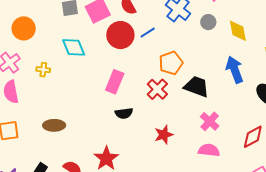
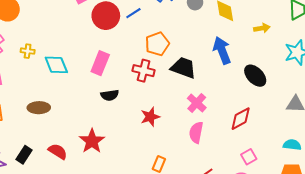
cyan diamond: (74, 47) -> (56, 65), moved
red cross: (157, 89) -> (144, 71), turned -30
pink semicircle: (209, 150) -> (196, 132), turned -85

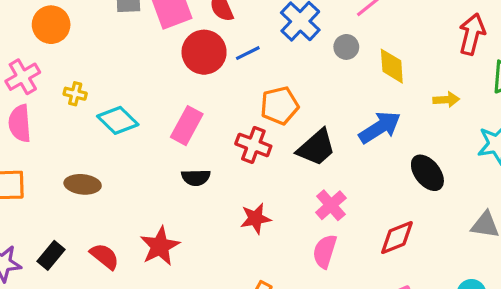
blue arrow: (222, 50) -> (380, 127), turned 72
cyan diamond: (56, 65) -> (118, 120), turned -30
black trapezoid: (183, 68) -> (316, 148), turned 112

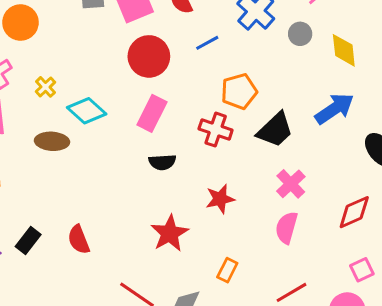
red circle: (204, 52) -> (149, 56), moved
yellow cross: (75, 94) -> (46, 87), turned 35
brown ellipse: (83, 184) -> (52, 141), moved
red star: (160, 246) -> (170, 233), moved
red semicircle: (105, 256) -> (79, 240), turned -148

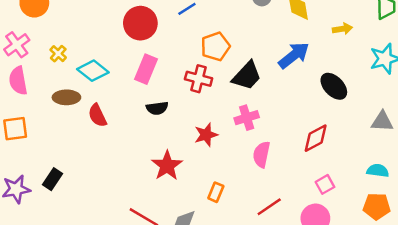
pink cross: (291, 184) -> (247, 118), moved, turned 30
red semicircle: (79, 240) -> (97, 115), moved

